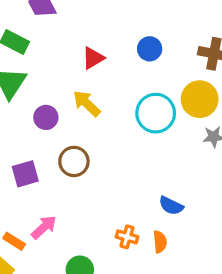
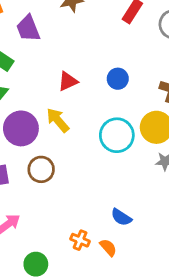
purple circle: (46, 117) -> (21, 128), size x1.6
orange semicircle: (160, 242) -> (108, 247), turned -42

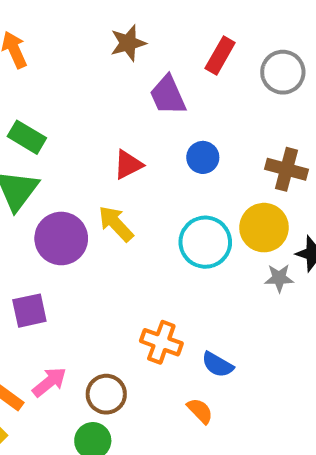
purple trapezoid: (28, 28) -> (168, 95), moved
brown circle: (41, 169) -> (106, 394), moved
orange cross: (80, 240) -> (161, 342), moved, size x1.4

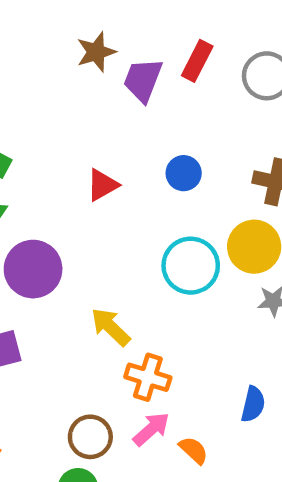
purple trapezoid: (168, 95) -> (143, 80), moved, turned 48
yellow arrow: (116, 224) -> (111, 327), moved
blue semicircle: (218, 365) -> (253, 404), moved, turned -104
pink arrow: (49, 382) -> (151, 429), moved

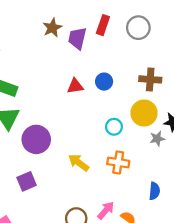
red triangle: (102, 185) -> (75, 86), moved, turned 30
cyan circle: (191, 266) -> (114, 127), size x0.6
orange cross: (148, 377) -> (118, 162), moved

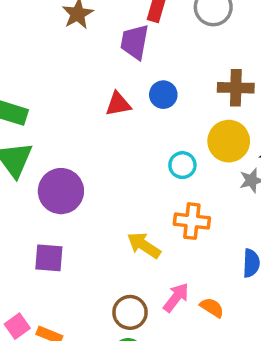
purple trapezoid: (77, 38) -> (135, 42), moved
yellow arrow: (79, 163) -> (144, 245), moved
purple square: (27, 181) -> (49, 258), turned 30

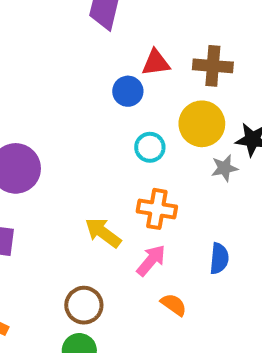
blue circle: (163, 95) -> (128, 91), moved
red triangle: (118, 104) -> (156, 63), moved
pink arrow: (176, 297) -> (151, 260), moved

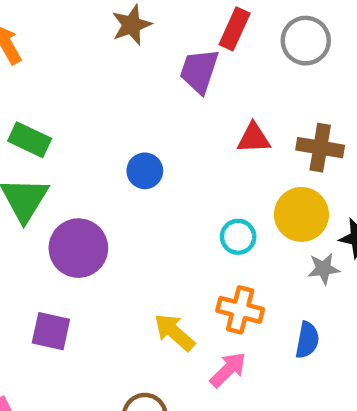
blue circle: (128, 91) -> (145, 171), moved
blue semicircle: (219, 258) -> (307, 340), moved

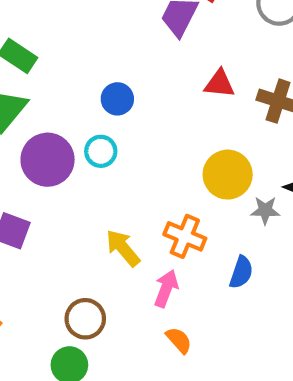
yellow circle: (301, 214) -> (228, 175), moved
cyan circle: (238, 237) -> (101, 151), moved
pink arrow: (228, 370) -> (166, 289), turned -33

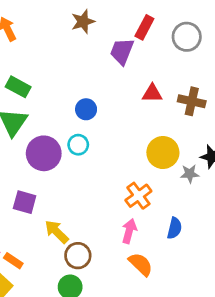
orange cross: (185, 236) -> (138, 196), turned 36
yellow arrow: (123, 248) -> (57, 232), moved
blue semicircle: (241, 272) -> (174, 228), moved
orange semicircle: (179, 340) -> (141, 264), size x1.4

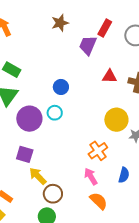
purple square: (25, 202) -> (25, 154), moved
pink arrow: (129, 231) -> (91, 177), turned -48

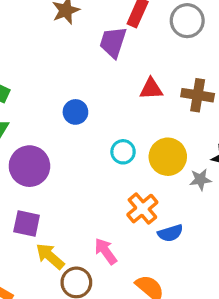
cyan circle: (55, 113) -> (123, 152), moved
blue semicircle: (124, 175) -> (170, 233), moved, turned 63
pink arrow: (91, 177) -> (106, 251), moved

